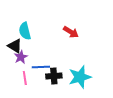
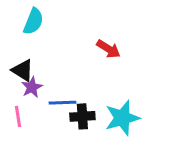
cyan semicircle: (25, 31) -> (33, 21), moved, turned -144
pink line: (25, 78) -> (18, 116), moved

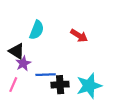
cyan semicircle: (33, 21) -> (37, 30), moved
pink line: (18, 116) -> (13, 85), turned 32

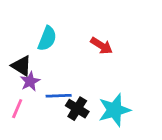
black cross: (60, 85) -> (77, 109), turned 36

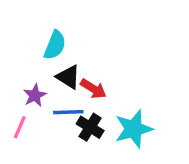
red arrow: (102, 46) -> (93, 89), moved
black triangle: (21, 66) -> (68, 77), moved

